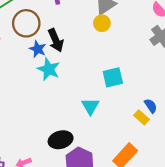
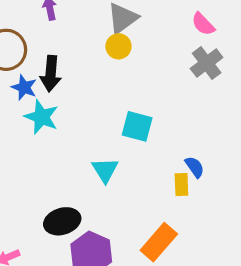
black arrow: (56, 40) -> (51, 74), turned 30
cyan square: (113, 77) -> (137, 126), turned 30
yellow rectangle: (141, 117) -> (181, 185), turned 48

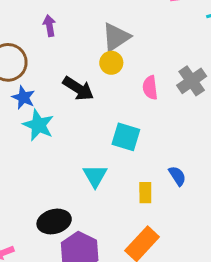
pink semicircle: (203, 24) -> (150, 88), moved, turned 35
black arrow: (51, 74) -> (78, 88), moved, turned -64
yellow rectangle: (181, 185) -> (145, 193), moved

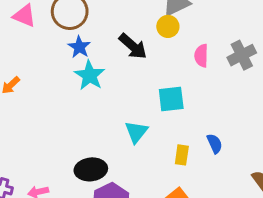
cyan square: (126, 137) -> (171, 99), turned -32

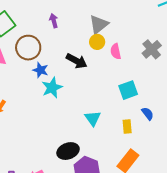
pink semicircle: (201, 56) -> (116, 51), moved
cyan star: (90, 75) -> (52, 88), turned 30
cyan square: (171, 99) -> (128, 90), moved

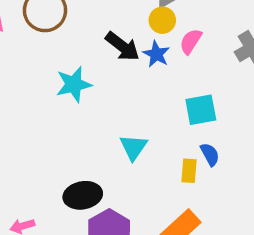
pink semicircle: (116, 51) -> (191, 41), turned 35
blue star: (40, 70) -> (156, 54), moved
blue semicircle: (148, 114) -> (210, 154), moved

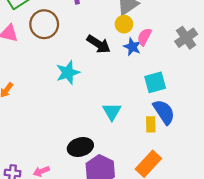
blue star: (156, 54) -> (132, 47), moved
blue semicircle: (210, 154) -> (164, 112), size x1.6

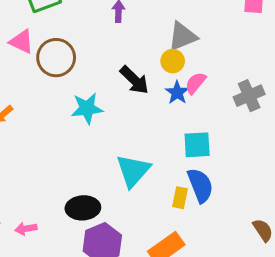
brown circle: (44, 24) -> (56, 58), moved
cyan triangle: (112, 112) -> (133, 171), size x1.4

